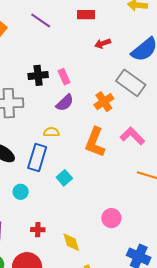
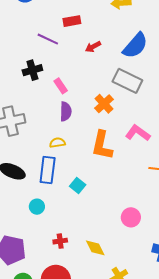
purple line: (41, 21) -> (48, 39), moved
black cross: (38, 75) -> (32, 70), moved
purple semicircle: (65, 103) -> (66, 111), turned -36

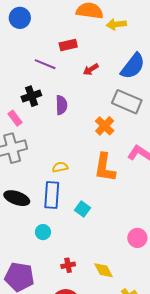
pink rectangle: (61, 86) -> (15, 118), moved
purple semicircle: (66, 111) -> (61, 105), moved

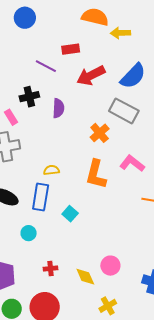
red arrow: (91, 69) -> (91, 75), size x1.8
pink circle: (137, 238) -> (110, 266), moved

